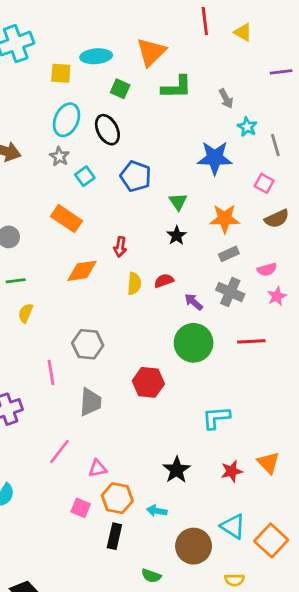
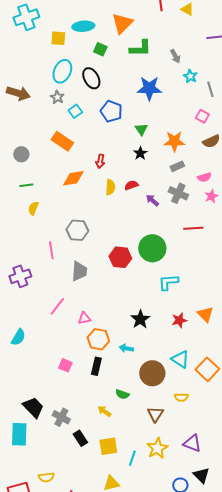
blue star: (215, 158) -> (149, 88), moved
green circle: (194, 343) -> (152, 248), moved
pink square: (81, 508) -> (65, 365), moved

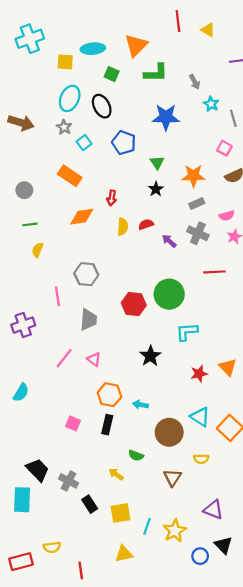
pink triangle: (84, 318) -> (94, 359), moved, turned 48
black star: (140, 319) -> (150, 356), moved
yellow star: (157, 448) -> (175, 531), moved

